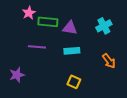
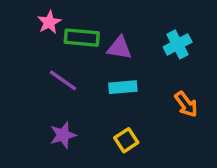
purple line: (37, 47) -> (63, 80), turned 30
purple star: (17, 75) -> (63, 135), moved
yellow square: (74, 82) -> (126, 140), turned 32

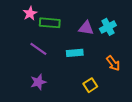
purple triangle: (119, 48) -> (86, 28), moved
yellow square: (126, 140) -> (90, 85), moved

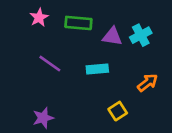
green rectangle: (50, 23) -> (78, 23), moved
orange arrow: (113, 63) -> (148, 83), turned -91
purple star: (38, 82) -> (43, 118), moved

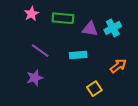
purple star: (43, 118) -> (35, 78), moved

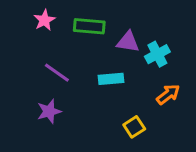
cyan cross: (113, 28) -> (157, 54), moved

